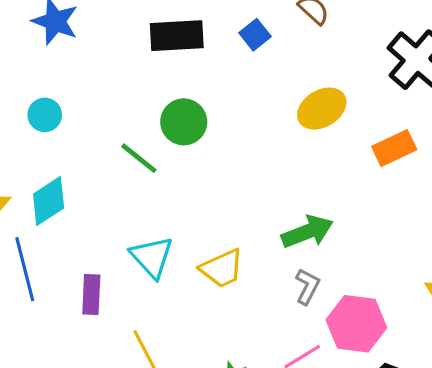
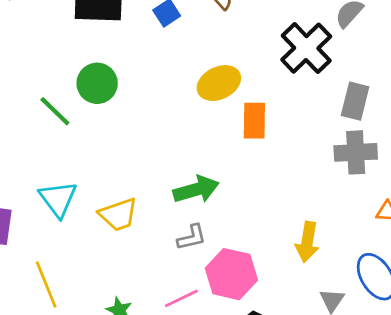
orange rectangle: (394, 148) -> (254, 121), moved, turned -69
gray L-shape: (307, 286) -> (192, 237), turned 44

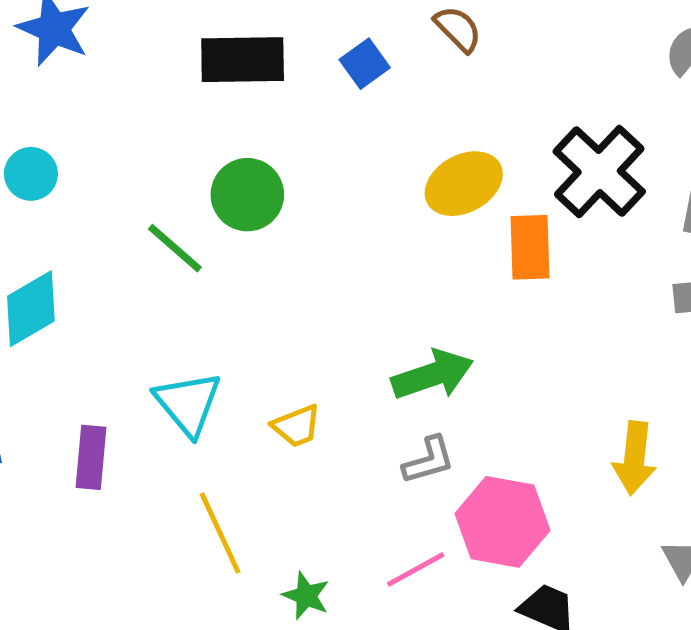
black cross: (306, 48) -> (599, 171), moved
yellow trapezoid: (118, 215) -> (296, 426), size x0.7
yellow line: (46, 285) -> (220, 533), moved

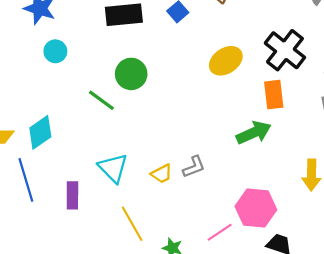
cyan circle: (31, 174) -> (55, 51), moved
orange rectangle: (530, 247) -> (274, 95), moved
green arrow: (432, 375) -> (254, 133), moved
gray L-shape: (429, 460) -> (194, 167), moved

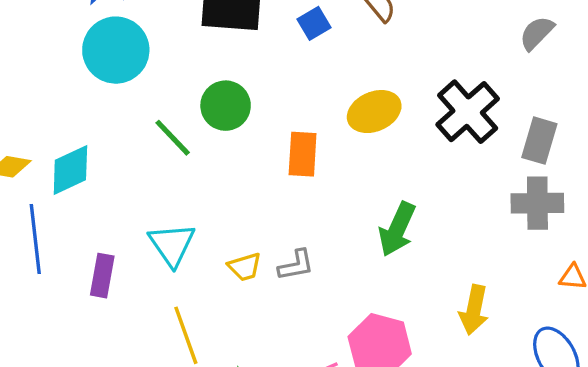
cyan circle: (55, 51) -> (116, 50), size x1.8
orange rectangle: (274, 95) -> (303, 154), moved
green arrow: (254, 133) -> (397, 229), turned 128

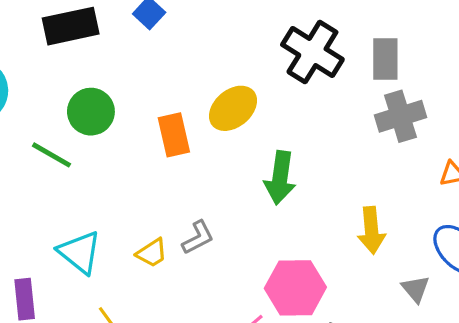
yellow ellipse: (374, 112) -> (233, 108), moved

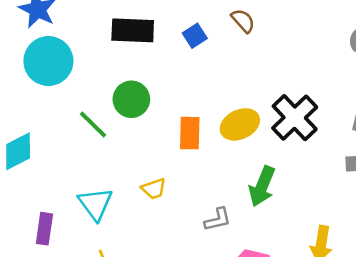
black cross: (312, 52) -> (295, 118), moved
gray L-shape: (198, 238) -> (218, 220), moved
yellow trapezoid: (152, 253) -> (154, 189), moved

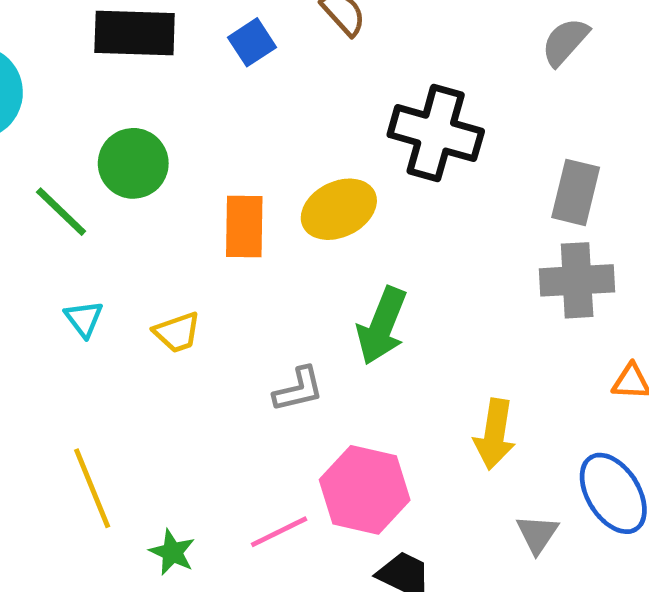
black cross: (295, 118) -> (436, 133), moved, turned -30
cyan triangle: (95, 204) -> (84, 319), moved, size x0.6

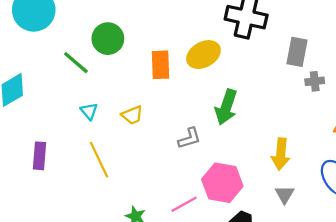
gray rectangle: (576, 192) -> (297, 52), moved
gray cross: (577, 280) -> (315, 81), size x0.6
yellow line: (92, 488) -> (99, 160), moved
gray triangle: (537, 534) -> (285, 194), moved

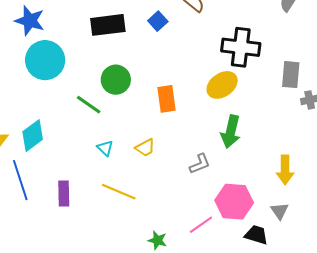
yellow ellipse: (203, 55) -> (222, 85), moved
yellow line: (99, 160) -> (119, 192), turned -36
gray triangle: (285, 194) -> (279, 211), moved

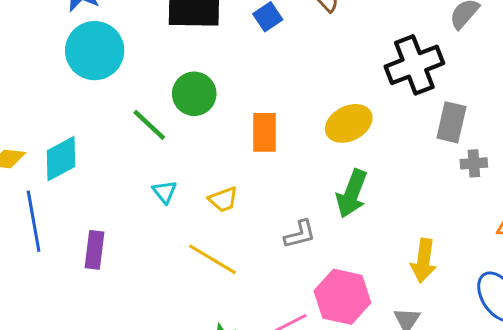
black cross: (241, 47) -> (414, 65), moved, turned -36
yellow line: (119, 192) -> (212, 259), moved

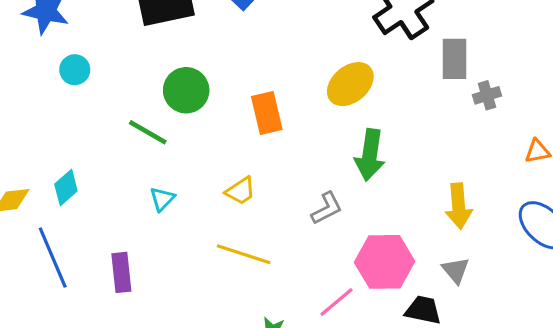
cyan circle: (95, 51) -> (75, 70), size x0.5
cyan diamond: (61, 159) -> (66, 187), size x0.7
cyan triangle: (165, 192) -> (162, 199), moved, turned 35

